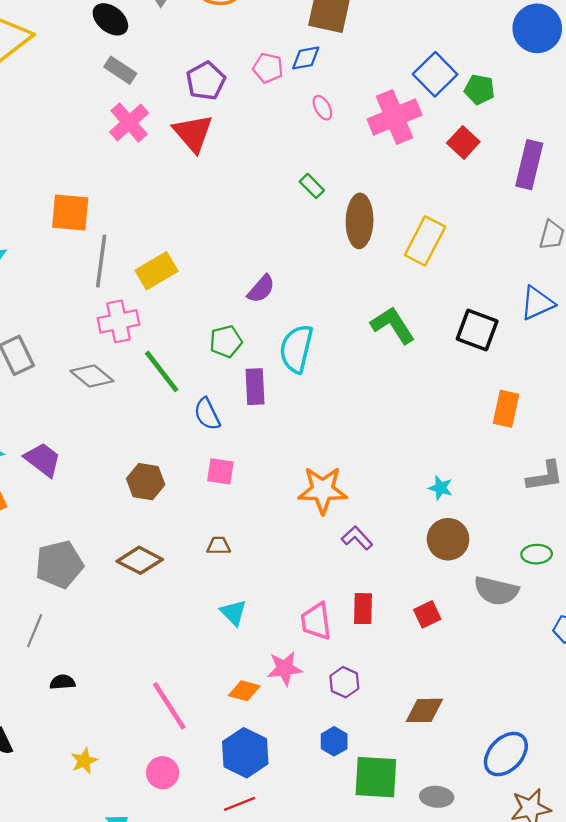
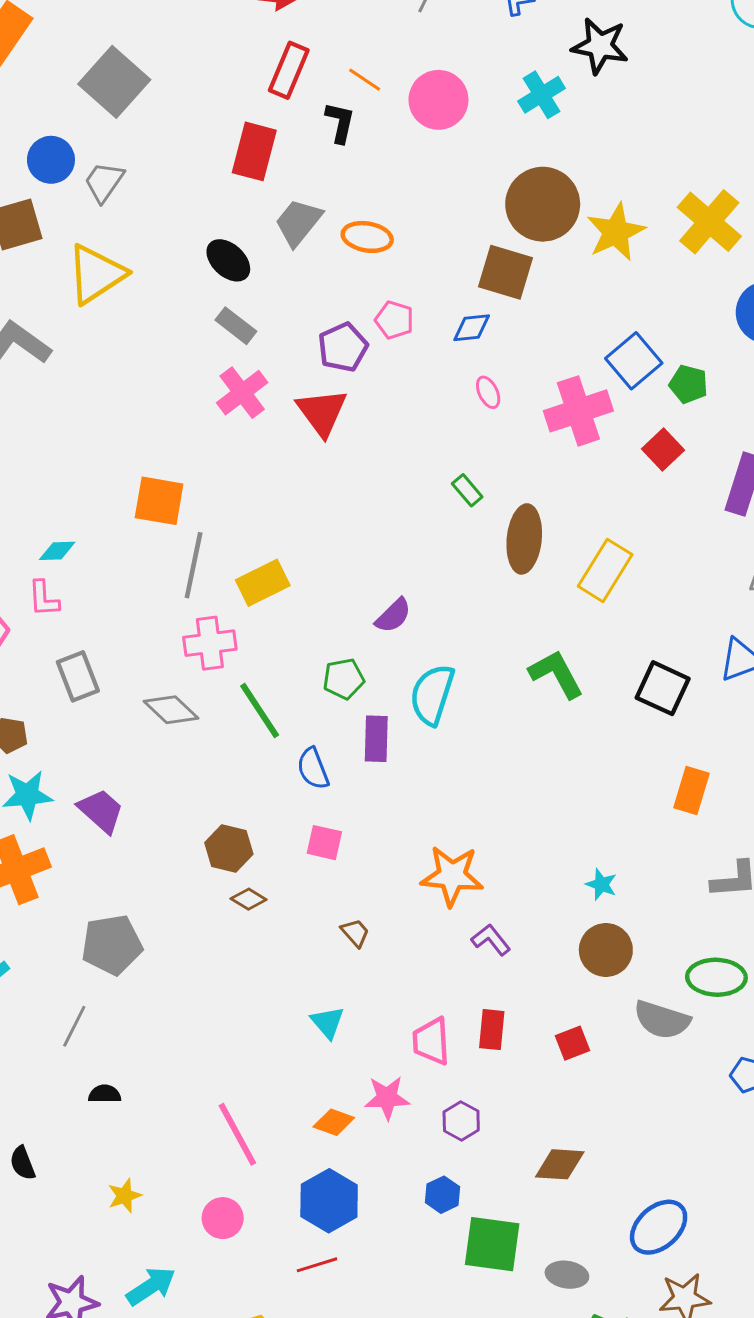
pink pentagon: (268, 68) -> (394, 320), moved
brown trapezoid: (219, 546) -> (355, 933), moved, turned 45
green ellipse: (537, 554) -> (716, 977), size x1.5
brown diamond: (140, 560) -> (249, 899), moved, size x0.6

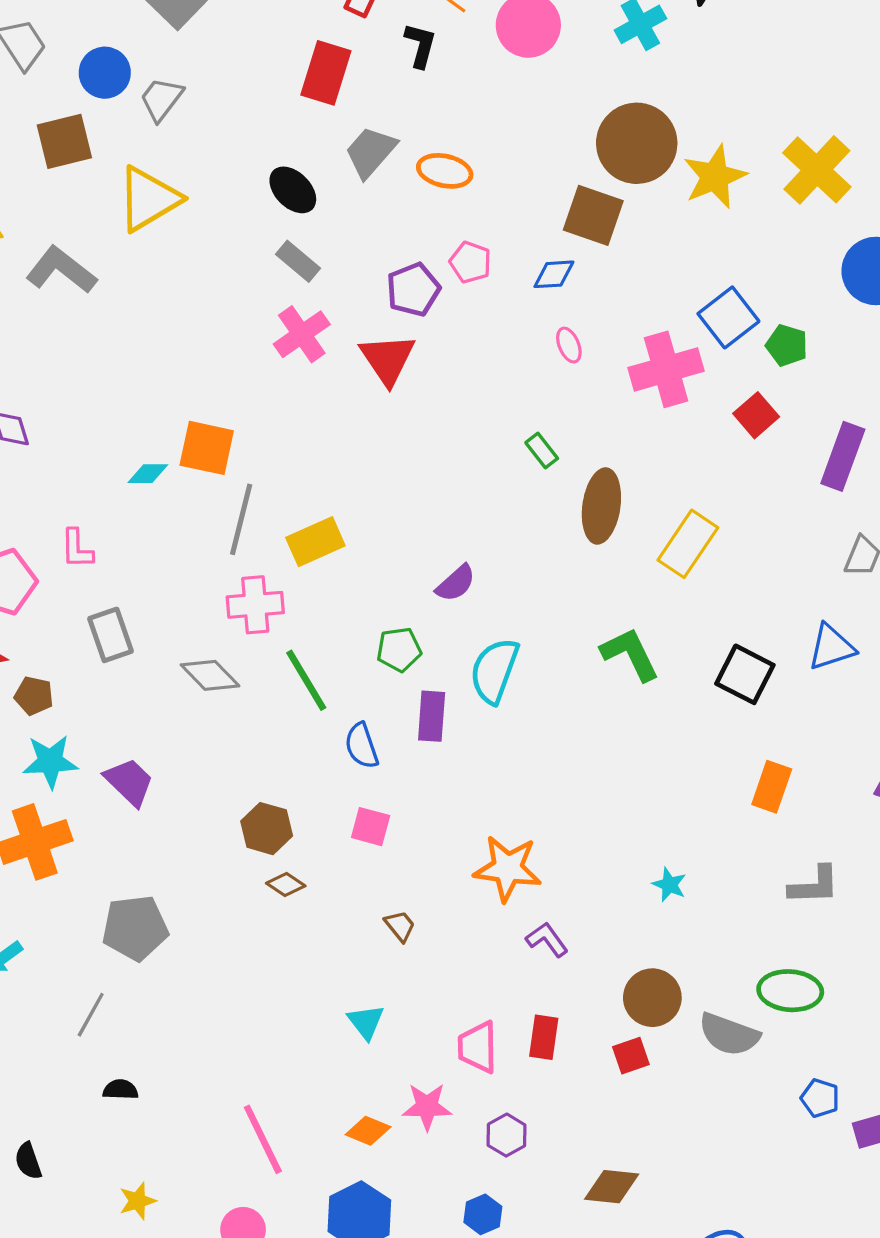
cyan diamond: (57, 551) -> (148, 474), moved
brown circle: (606, 950) -> (652, 998), moved

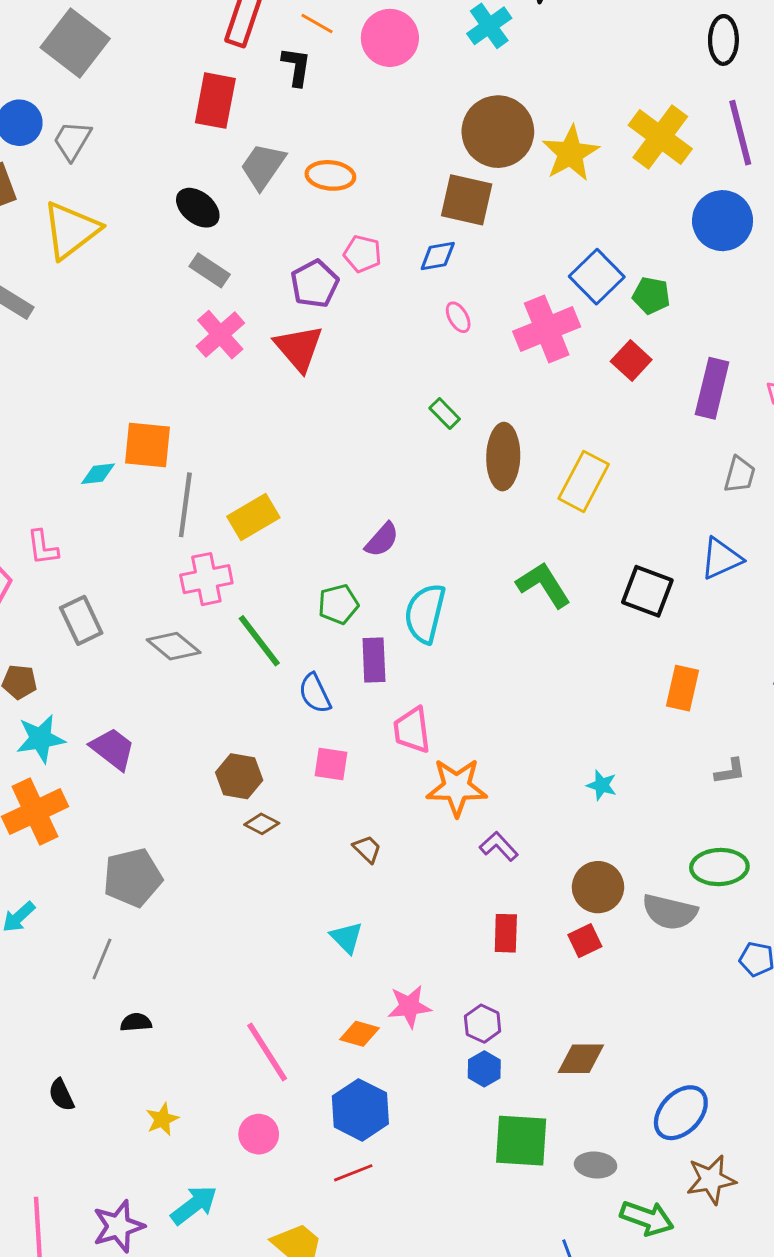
gray L-shape: (814, 885) -> (730, 771), size x0.7
pink trapezoid: (478, 1047) -> (412, 730), moved
blue hexagon: (483, 1214) -> (484, 1069), moved

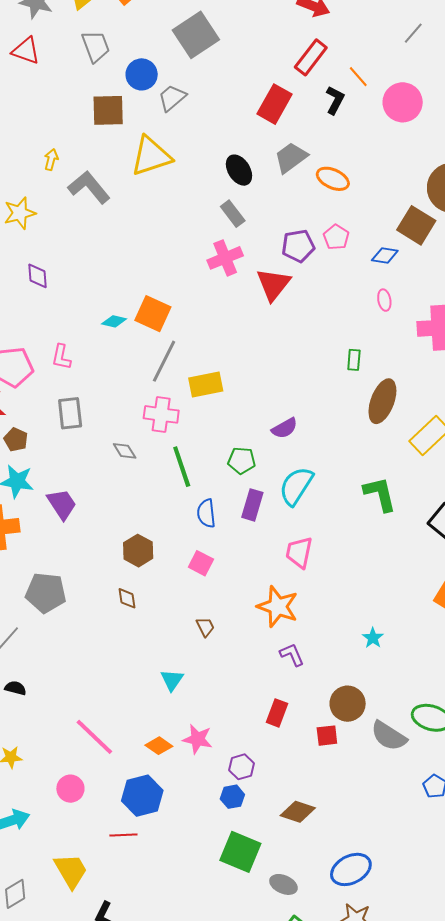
green rectangle: (445, 413) -> (354, 360), turned 30
gray diamond: (174, 646) -> (125, 451), size x0.7
pink trapezoid: (412, 730) -> (299, 552), moved
brown diamond: (262, 824) -> (127, 598), moved, turned 35
pink line: (267, 1052) -> (94, 737), turned -33

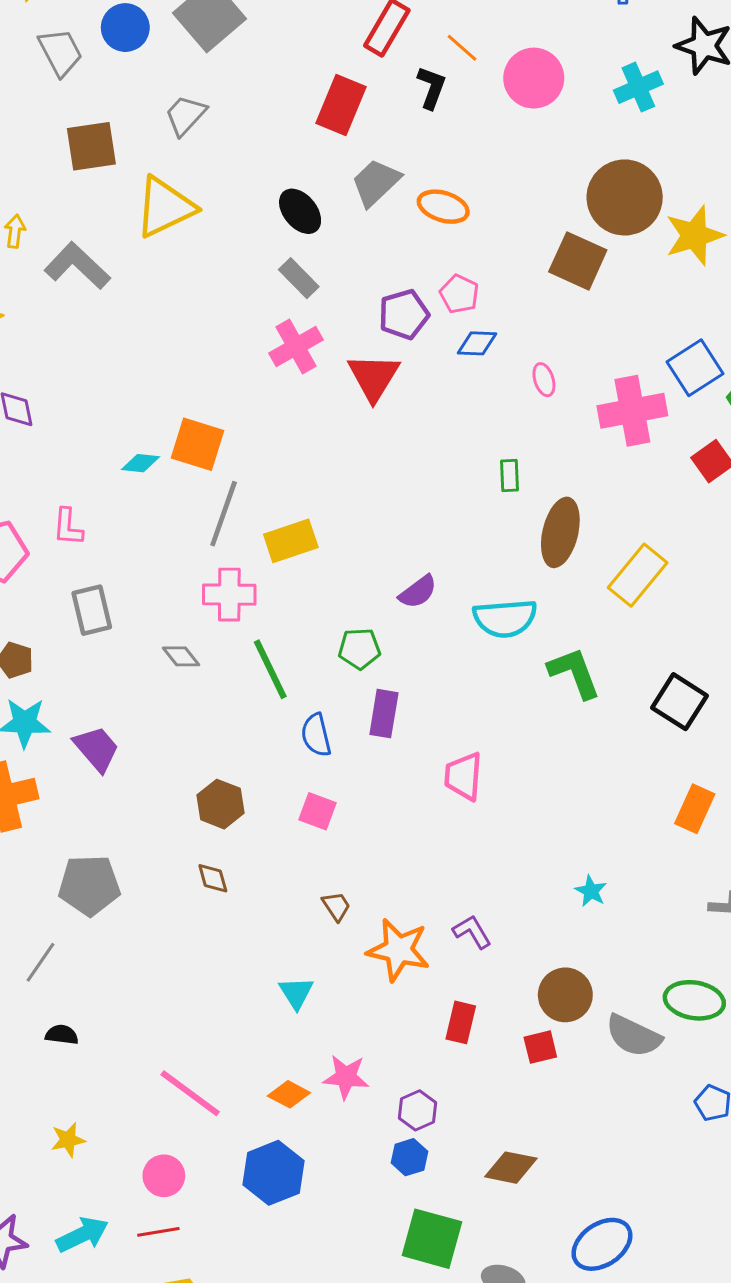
blue circle: (142, 74) -> (125, 28), moved
blue diamond: (385, 256) -> (477, 343), moved
cyan semicircle: (296, 486) -> (505, 618), moved, turned -120
orange star: (278, 607) -> (398, 950), moved
red line: (123, 835) -> (158, 1232), moved

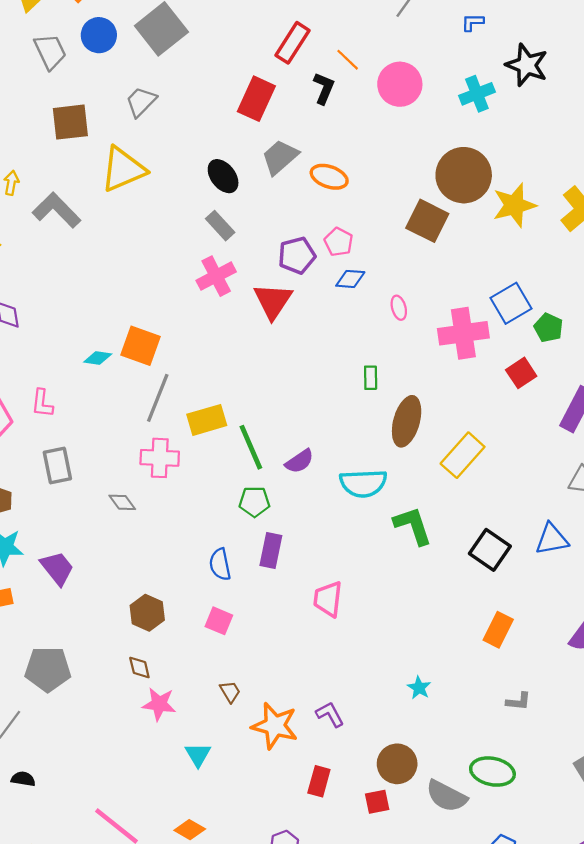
green line: (270, 669) -> (251, 447), moved
pink star: (346, 1077) -> (159, 704), moved

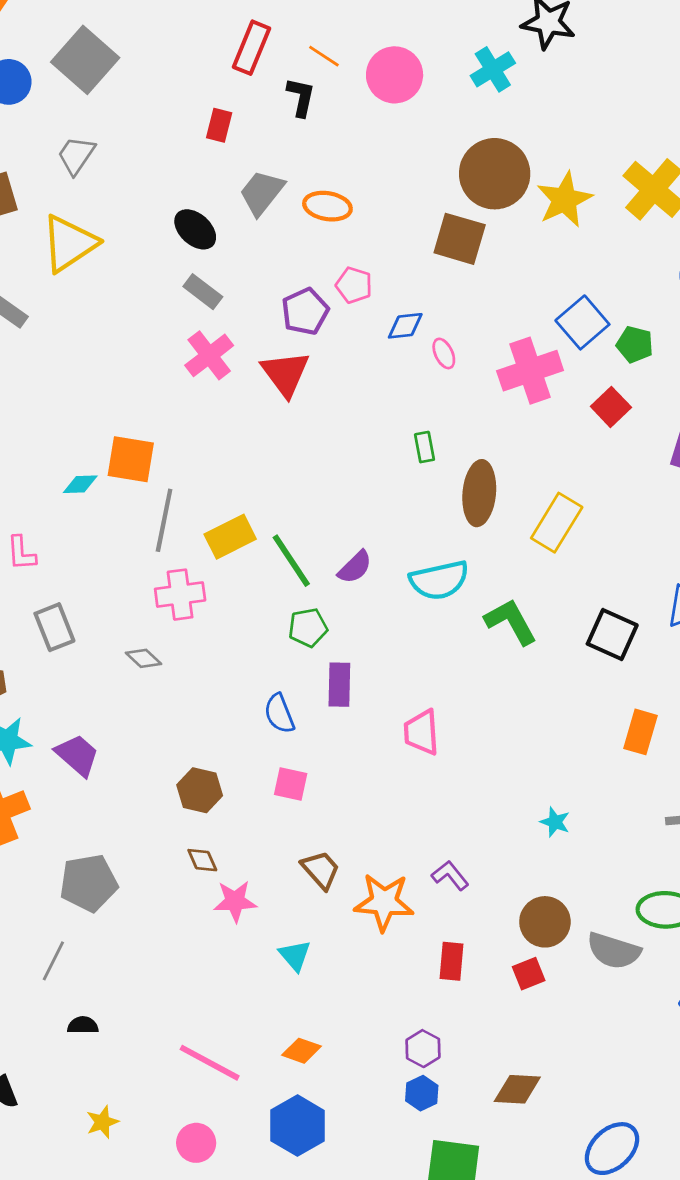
red rectangle: (256, 99) -> (219, 125), size x0.6
blue diamond: (350, 279) -> (405, 326), moved
brown trapezoid: (230, 692) -> (321, 870), size x1.4

